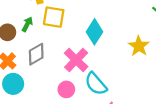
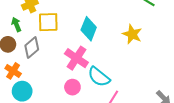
green arrow: (27, 24) -> (16, 24), moved, turned -40
gray diamond: (36, 54) -> (32, 48), moved

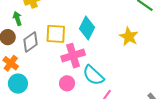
yellow square: (48, 22) -> (56, 34), moved
pink cross: (76, 58) -> (73, 56), turned 35

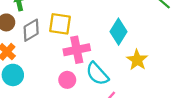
cyan diamond: (87, 28) -> (118, 32), moved
yellow star: (129, 37) -> (137, 60), moved

